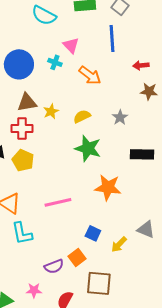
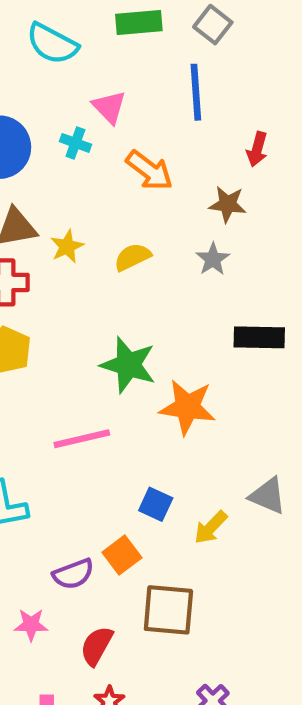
red arrow: (141, 65) -> (257, 149), turned -70
brown star: (149, 91) -> (228, 204), moved
green star: (88, 148) -> (128, 365), moved

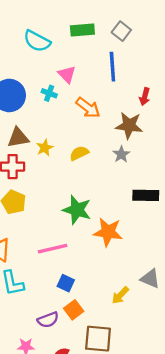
brown star: (228, 204) -> (129, 125), size x1.4
blue square: (156, 504) -> (66, 283), moved

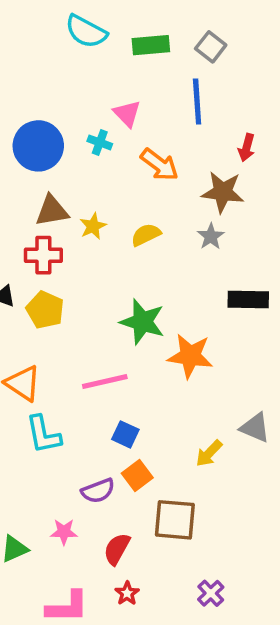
cyan semicircle: (37, 41) -> (86, 31), moved

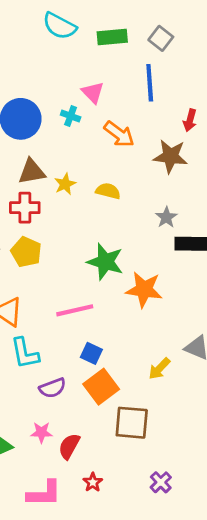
yellow semicircle: (146, 235) -> (108, 191), turned 40
gray star: (211, 236) -> (166, 217), moved
orange square: (137, 475) -> (101, 387), size x1.4
purple semicircle: (98, 491) -> (53, 388), moved
red semicircle: (117, 549) -> (69, 446), moved

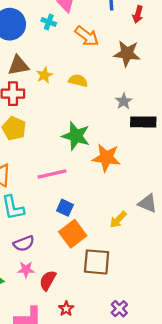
red arrow: (190, 120) -> (138, 14), moved
purple semicircle: (53, 388) -> (24, 243), moved

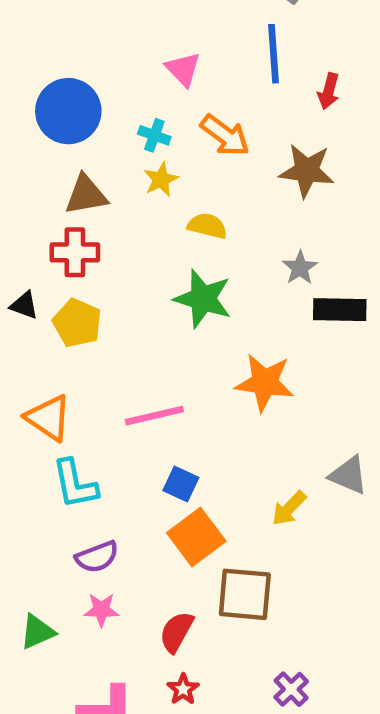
cyan cross: (49, 22) -> (154, 135), moved
yellow star: (44, 75) -> (161, 179), moved
green star: (76, 136) -> (203, 299), moved
red semicircle: (48, 280) -> (176, 632), moved

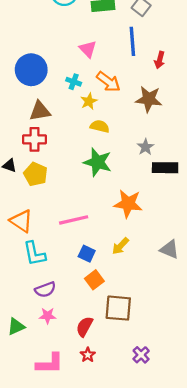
yellow star: (161, 179) -> (89, 101), moved
yellow arrow: (289, 508) -> (120, 246), moved
orange square: (196, 537) -> (94, 280), size x0.7

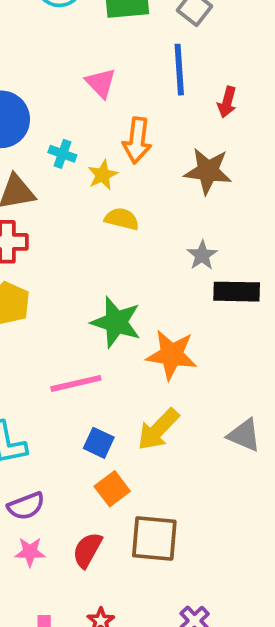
cyan cross: (74, 82) -> (62, 154), moved
orange arrow: (108, 82) -> (137, 140), turned 60
green star: (98, 162) -> (116, 322), moved
yellow arrow: (120, 246) -> (158, 429), size x1.4
red semicircle: (85, 327) -> (87, 550), moved

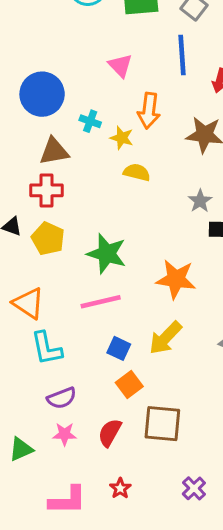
yellow star: (103, 175) -> (122, 138), turned -30
green star: (116, 322) -> (107, 254), moved

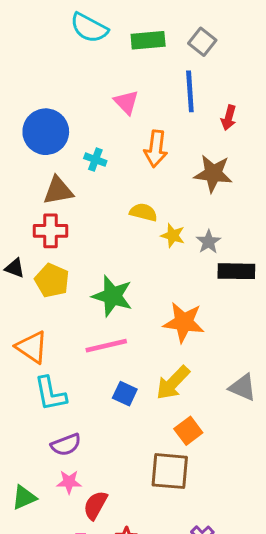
yellow star: (122, 138) -> (173, 236), moved
orange square: (129, 385) -> (188, 431), moved
red semicircle: (110, 433) -> (95, 505), moved

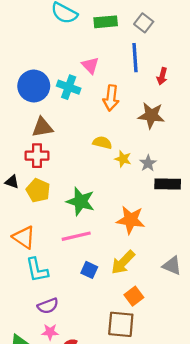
cyan cross: (95, 160) -> (69, 87), moved, size x1.5

